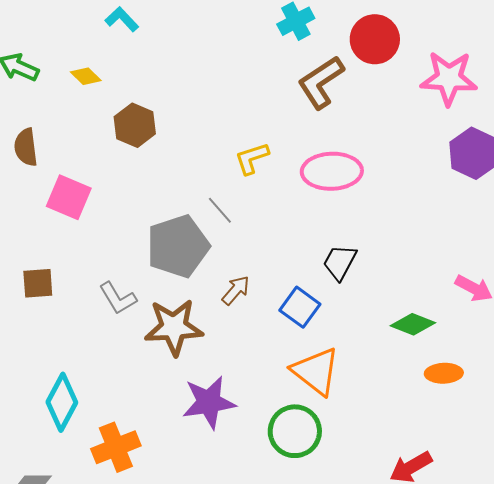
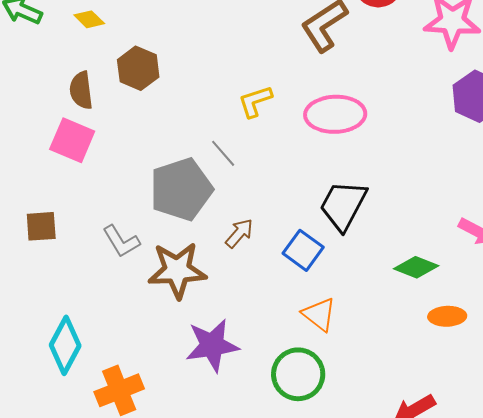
brown semicircle: (26, 147) -> (81, 90), moved
black trapezoid: (340, 262) -> (343, 205), size x1.4
orange triangle: (316, 371) -> (319, 314), size x0.7

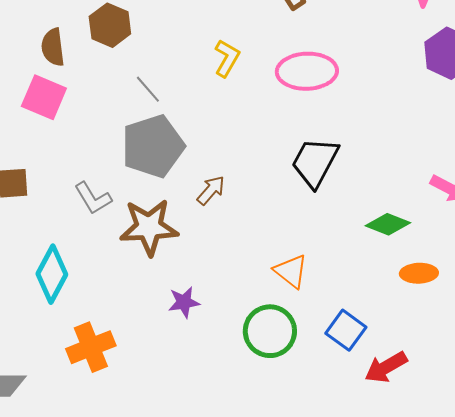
yellow L-shape: (255, 101) -> (227, 58), turned 138
gray line: (223, 153) -> (148, 89), moved
blue square: (303, 250) -> (346, 330), moved
cyan diamond: (65, 345) -> (52, 274), moved
purple star: (212, 345) -> (184, 302), size x0.6

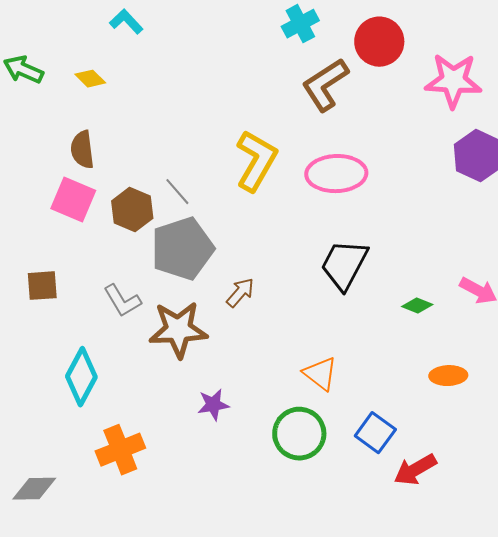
brown hexagon: (110, 25) -> (132, 210), moved
yellow L-shape: (227, 58) -> (256, 161), size x1.6
green diamond: (388, 224) -> (417, 306), moved, size x0.7

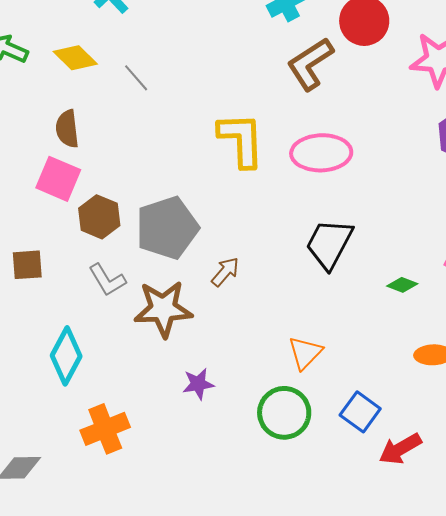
yellow diamond: (90, 79) -> (75, 58), size x1.4
yellow L-shape: (256, 161) -> (241, 140), turned -32
gray line: (177, 192) -> (136, 78), moved
brown hexagon: (132, 210) -> (99, 217), moved
orange triangle: (320, 374) -> (305, 353), turned 36

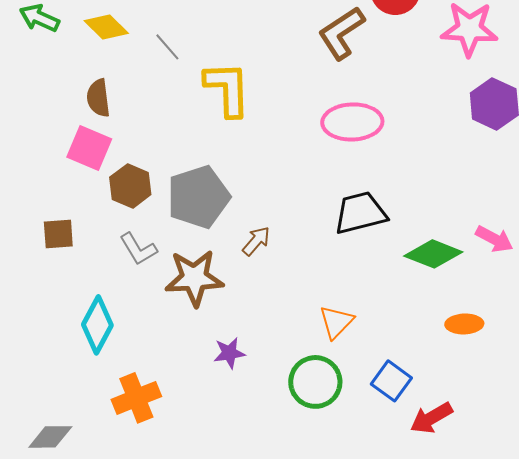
yellow L-shape: (241, 140) -> (227, 89), moved
black trapezoid: (329, 244) -> (360, 213), turned 48
green diamond: (402, 285) -> (433, 254), size x1.8

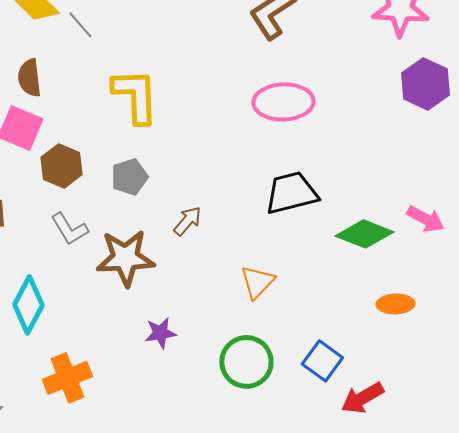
gray line: (167, 47) -> (80, 25), moved
yellow L-shape: (227, 89) -> (135, 96), moved
gray pentagon: (198, 197) -> (129, 177), size x0.6
orange triangle: (336, 322) -> (257, 282), moved

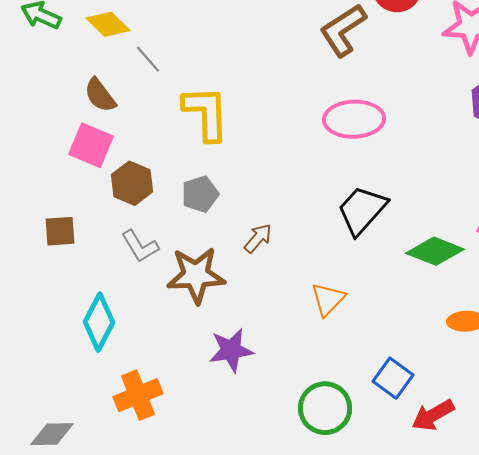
gray line: (80, 25) -> (148, 59), moved
brown semicircle: (29, 78) -> (100, 95), turned -30
black trapezoid: (291, 193) -> (362, 210), turned -34
purple star: (160, 333) -> (231, 350), size x1.4
green circle: (246, 362) -> (325, 408), moved

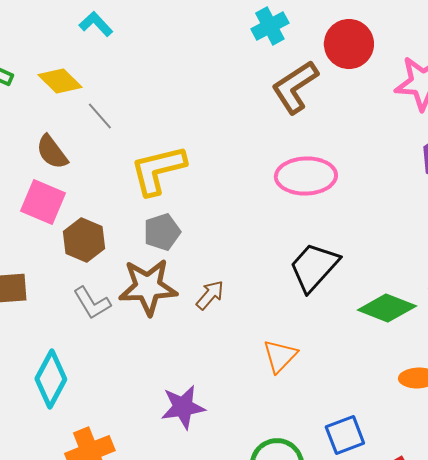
yellow L-shape: (206, 113) -> (158, 170), turned -102
gray pentagon: (200, 194) -> (162, 232), moved
brown star: (196, 275) -> (148, 287), moved
blue square: (393, 378) -> (345, 435), turned 33

